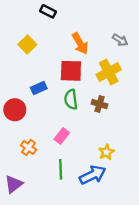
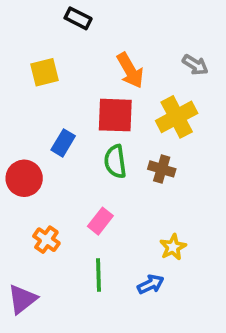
yellow square: (27, 45) -> (45, 72), turned 30
blue rectangle: (39, 88) -> (63, 143), turned -35
blue arrow: (93, 175) -> (151, 284), size x0.6

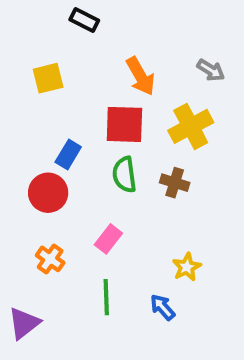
red circle: (24, 178) -> (48, 193), moved
blue arrow: (151, 284) -> (163, 307), turned -105

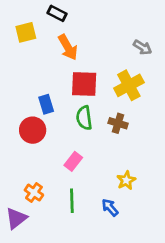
orange arrow: (140, 76) -> (68, 47), moved
yellow square: (48, 78) -> (26, 32), moved
blue rectangle: (68, 155) -> (46, 104), turned -48
orange cross: (50, 259) -> (34, 193), moved

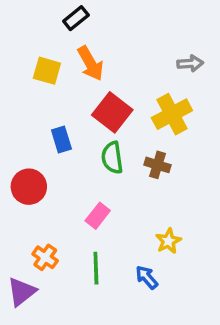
black rectangle: (57, 13) -> (76, 18), turned -66
yellow square: (26, 32) -> (47, 71), moved, turned 30
gray arrow: (142, 47) -> (190, 63), turned -36
red square: (84, 84) -> (112, 112), turned 36
red circle: (33, 130) -> (29, 187), moved

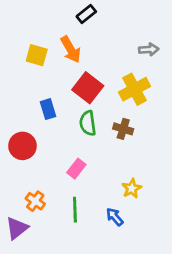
black rectangle: (76, 18) -> (86, 14), moved

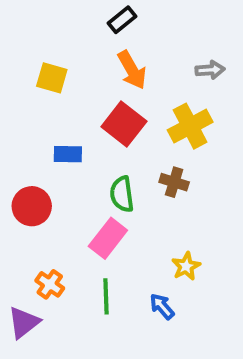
orange arrow: (71, 49) -> (132, 70), moved
blue rectangle: (48, 109) -> (68, 154), turned -72
green semicircle: (88, 123) -> (122, 194), moved
pink rectangle: (76, 169) -> (108, 238), size x1.4

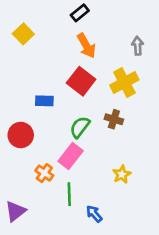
gray arrow: (210, 70) -> (138, 46), turned -90
yellow square: (52, 78) -> (23, 34), moved, turned 30
green semicircle: (122, 194) -> (80, 127), turned 45
orange cross: (50, 284) -> (44, 173), moved
blue arrow: (162, 306) -> (94, 214), moved

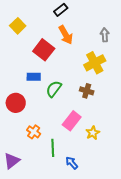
red square: (81, 81) -> (44, 50), moved
green semicircle: (80, 127) -> (54, 89), moved
pink rectangle: (71, 156) -> (72, 121), moved

